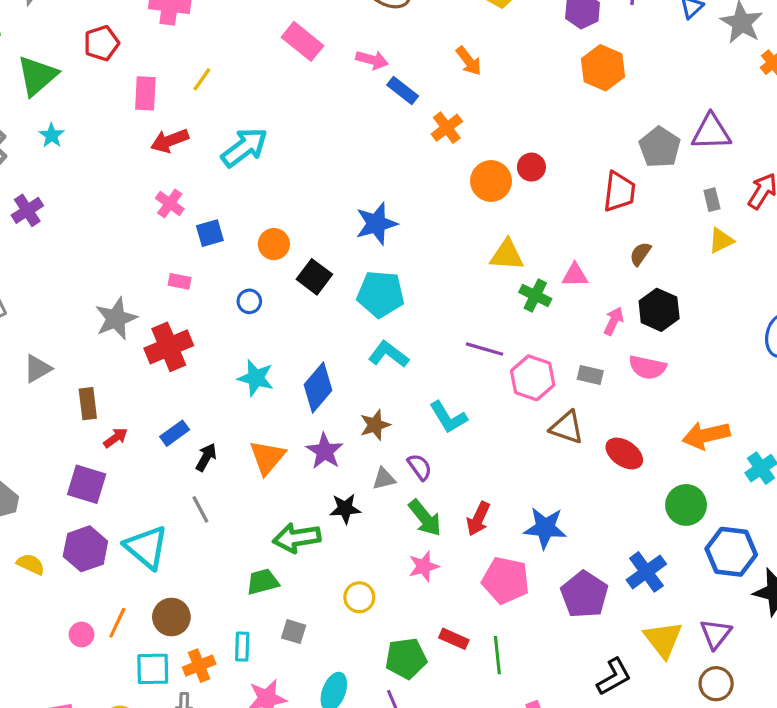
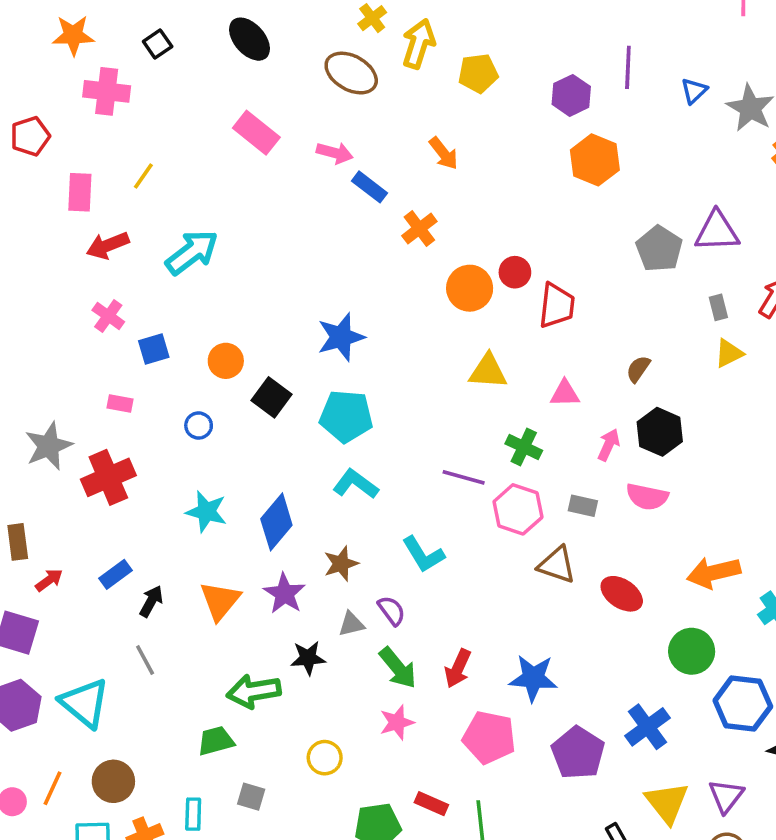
red trapezoid: (619, 192) -> (557, 306), moved
green cross: (535, 295) -> (524, 447), moved

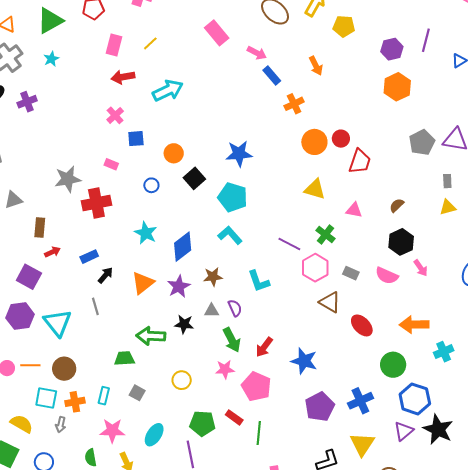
pink arrow: (609, 445) -> (421, 268), moved, turned 108
pink pentagon: (489, 737) -> (256, 386), moved
orange line: (53, 788) -> (30, 365), turned 54
purple triangle: (726, 796) -> (404, 431), moved

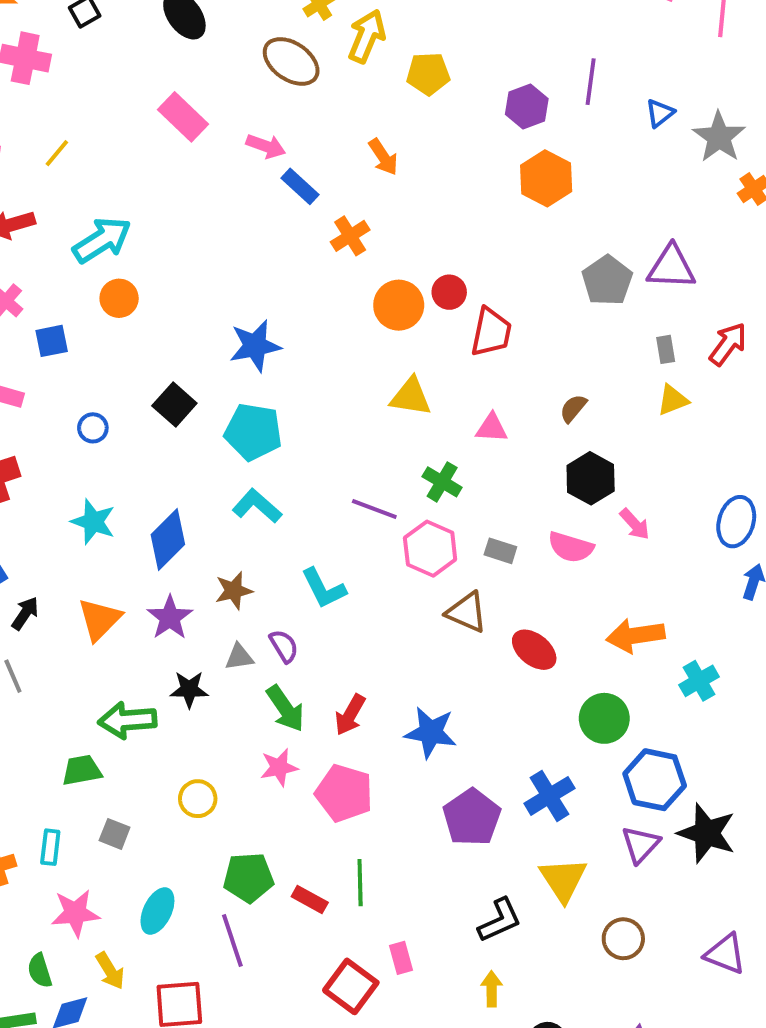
orange circle: (174, 153) -> (119, 298), moved
red rectangle: (234, 417) -> (310, 899), moved

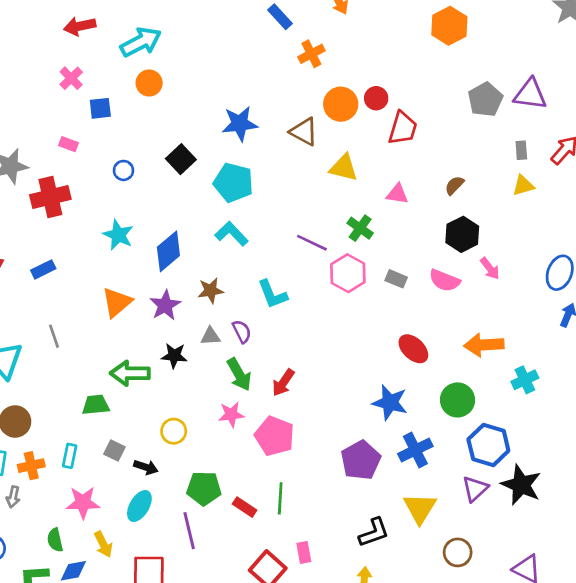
brown triangle: (467, 612) -> (304, 132), moved
black arrow: (25, 613) -> (146, 467), moved, turned 70
blue star: (431, 732) -> (390, 403), moved

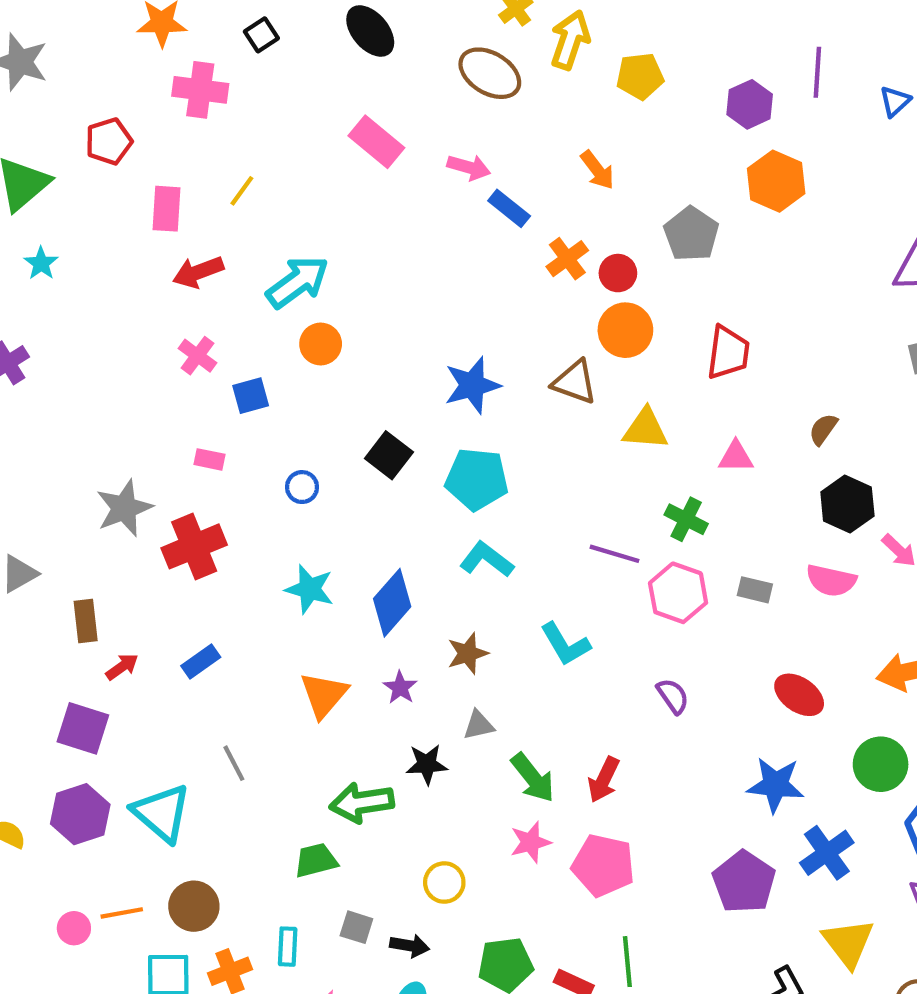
red circle: (376, 98) -> (618, 273), moved
gray pentagon: (485, 100) -> (691, 234), moved
purple star: (165, 305) -> (400, 688), size x0.7
purple semicircle: (242, 331) -> (673, 696), moved

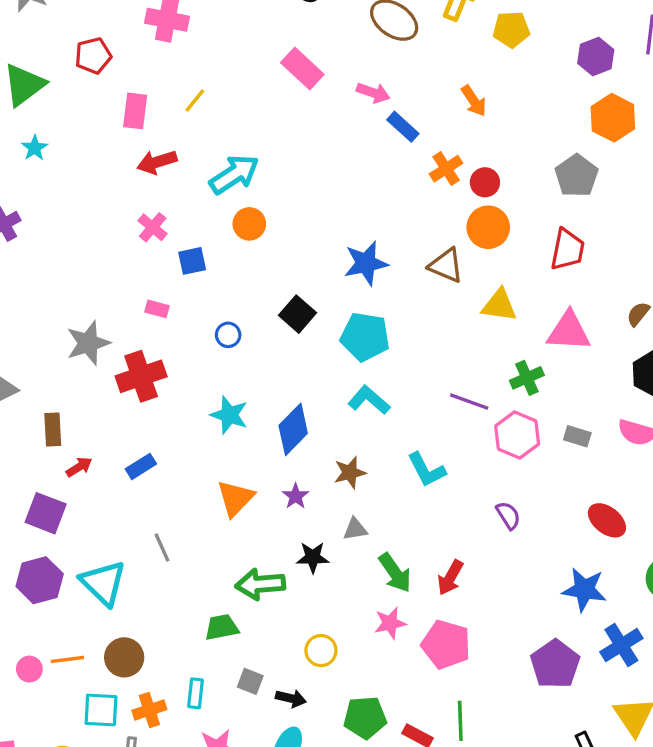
gray pentagon: (691, 234) -> (577, 176), moved
pink triangle: (736, 457) -> (569, 331), size x1.6
green cross: (686, 519) -> (527, 378), turned 36

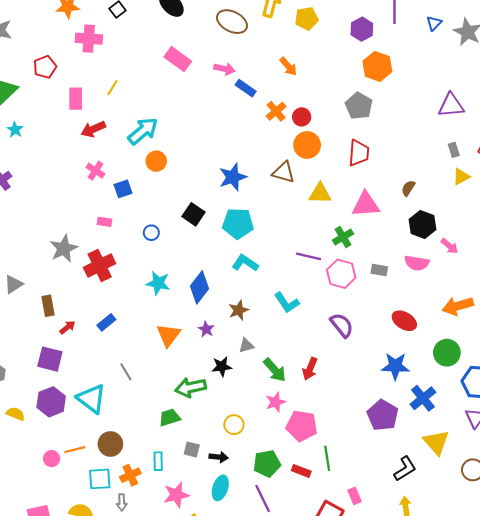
purple semicircle: (508, 515) -> (342, 325), size x1.4
pink pentagon: (446, 644) -> (302, 426), moved

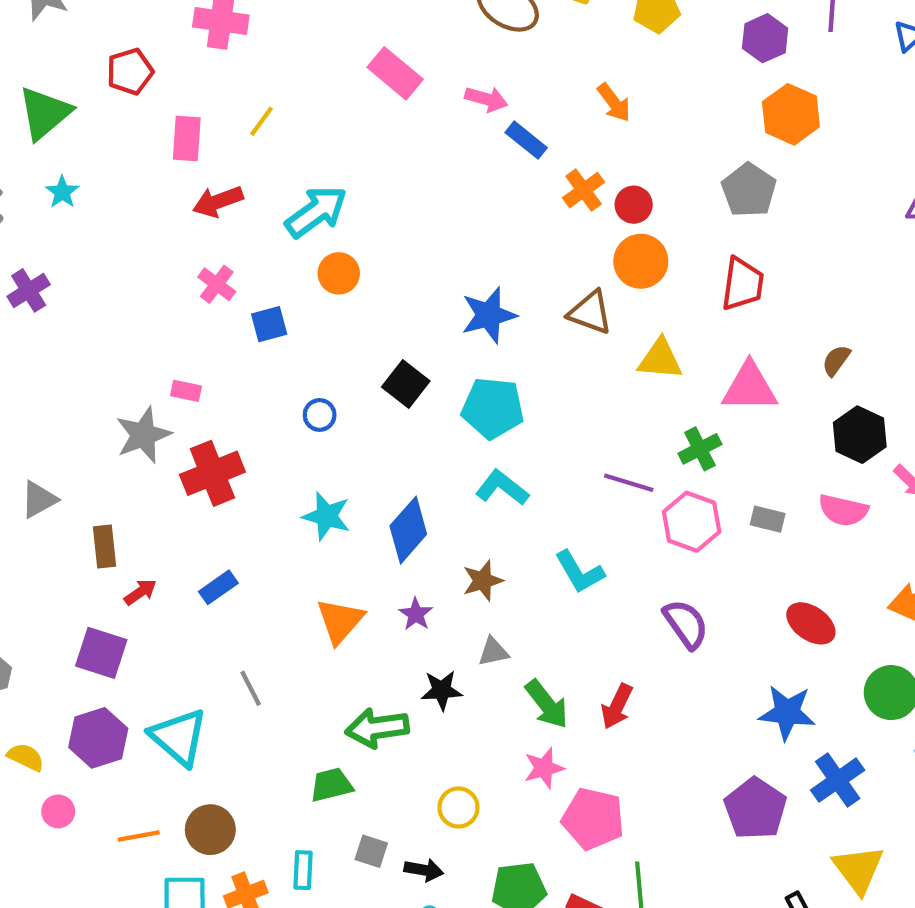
pink rectangle: (105, 222) -> (186, 391), moved
pink circle: (52, 459) -> (58, 811), moved

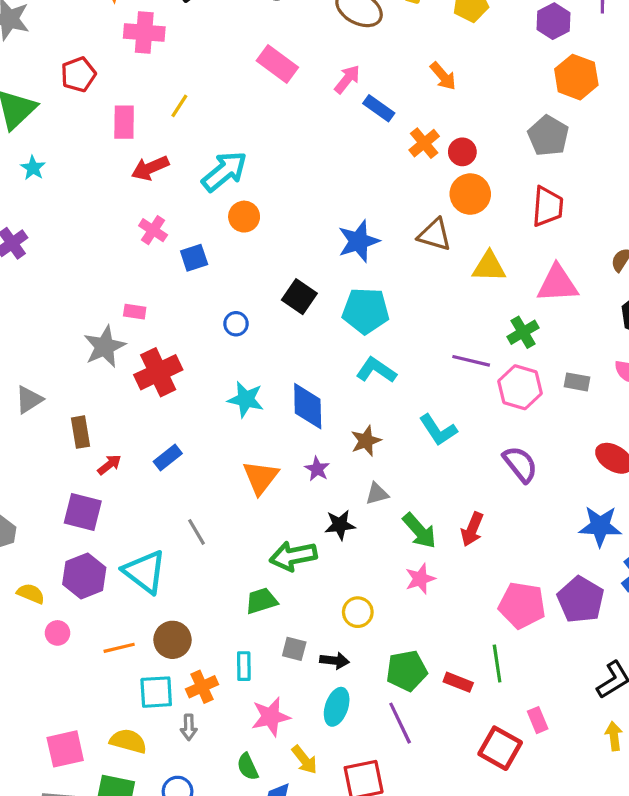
pink arrow: (486, 99) -> (347, 79), turned -64
blue diamond: (408, 530) -> (308, 406), turned -39
pink pentagon: (593, 819) -> (522, 605), moved

